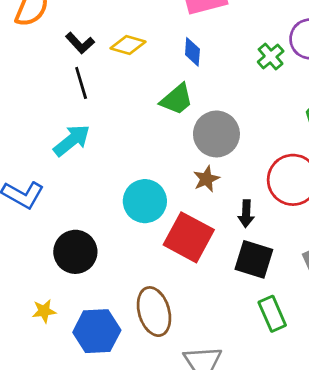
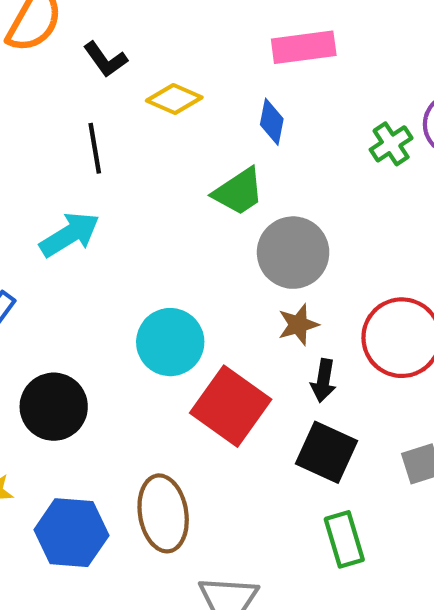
black L-shape: (80, 43) -> (105, 59), moved
brown star: (206, 179) -> (298, 325), moved

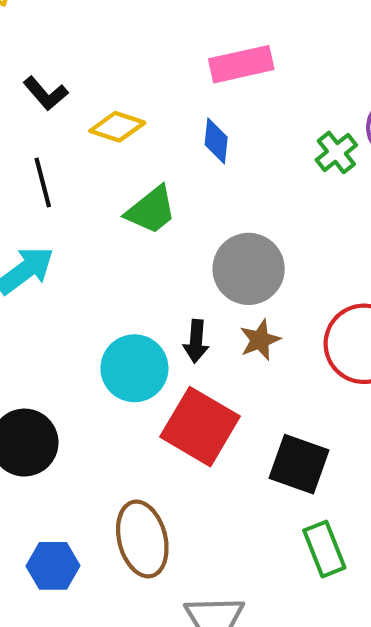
green trapezoid: (239, 192) -> (151, 210), moved
black arrow: (323, 381) -> (196, 341), moved
blue hexagon: (71, 533) -> (53, 566), size x0.7

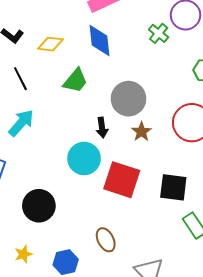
blue diamond: (216, 141) -> (99, 40), size x1.5
black arrow: (196, 341) -> (102, 128), moved
brown ellipse: (142, 539) -> (106, 240), size x0.7

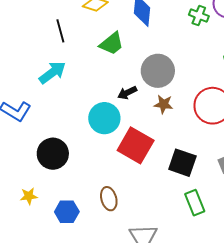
green cross: (159, 33) -> (199, 15), turned -30
black arrow: (102, 128) -> (127, 93), turned 60
brown star: (141, 132) -> (164, 104), turned 30

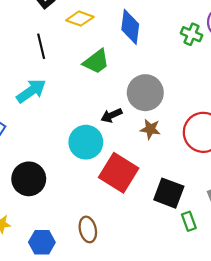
green rectangle: (195, 203) -> (189, 221), moved, size x0.7

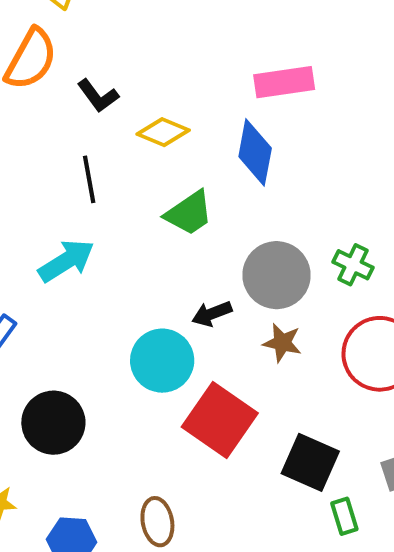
green cross: (192, 34) -> (353, 265), moved

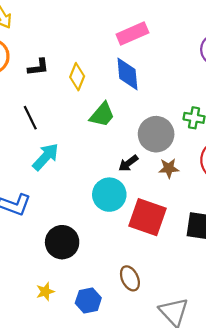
black L-shape: (98, 96) -> (38, 67), turned -45
yellow diamond: (163, 132) -> (77, 77), turned -75
black line: (89, 179) -> (30, 118), moved

